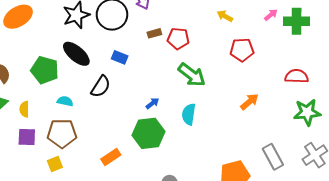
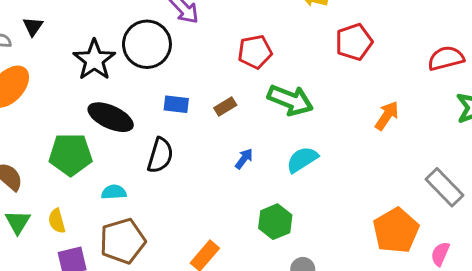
brown rectangle: (154, 33) -> (225, 107), moved
cyan semicircle: (189, 114) -> (302, 160), turned 65
green hexagon: (149, 133) -> (275, 222), moved, size x0.7

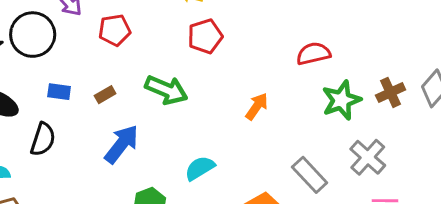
red pentagon: (354, 42) -> (205, 36), moved
red pentagon: (255, 52) -> (115, 30), moved
blue arrow: (244, 159) -> (122, 144), size x2.0
cyan semicircle: (302, 160) -> (200, 168), moved

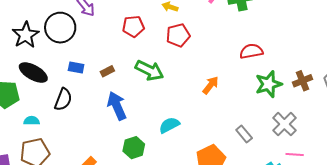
red pentagon: (115, 30) -> (133, 26), moved
blue arrow: (122, 144) -> (117, 106), turned -64
gray rectangle: (310, 175) -> (244, 134), size x0.7

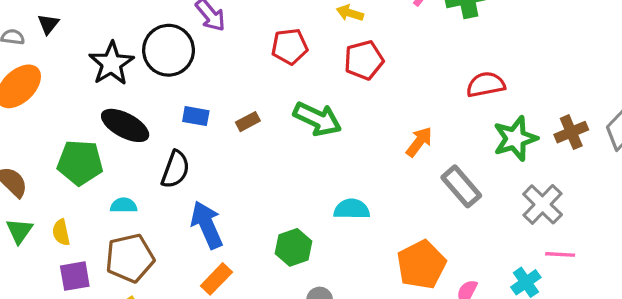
blue arrow: (117, 106) -> (207, 225), moved
cyan semicircle: (169, 125) -> (352, 209), turned 30
gray rectangle: (244, 134) -> (461, 186), moved, size x1.4

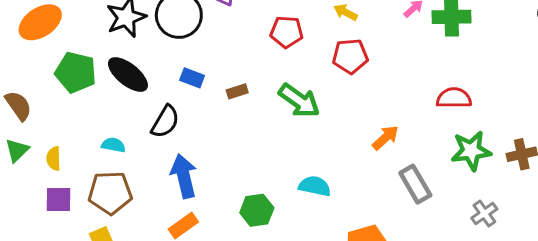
green pentagon: (80, 163) -> (76, 72), moved
gray cross: (543, 204) -> (484, 214), size x0.7

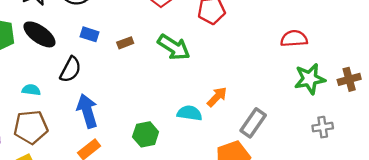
orange arrow: (385, 138) -> (217, 97), moved
gray rectangle: (415, 184) -> (253, 123), moved, turned 68
gray cross: (484, 214) -> (323, 127), turned 30

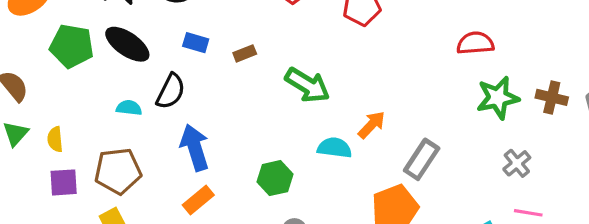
green arrow: (174, 47) -> (307, 85), moved
brown cross: (349, 79) -> (552, 97), turned 30
cyan semicircle: (31, 90) -> (129, 108), moved
gray cross: (323, 127) -> (517, 163), turned -30

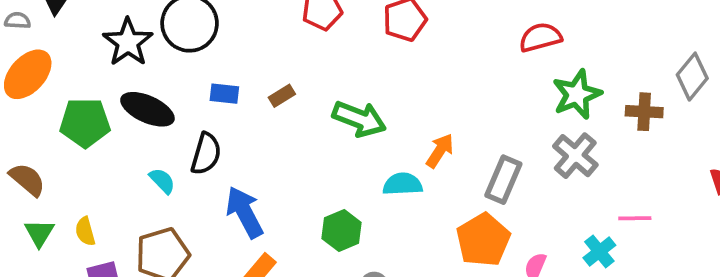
brown cross: (552, 97) -> (644, 112), moved
cyan semicircle: (129, 108) -> (162, 181), turned 50
gray cross: (517, 163) -> (575, 156), moved, size x1.4

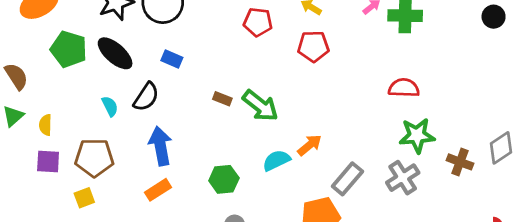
brown rectangle: (282, 96) -> (222, 99), moved, turned 36
cyan semicircle: (403, 184) -> (276, 160), turned -40

